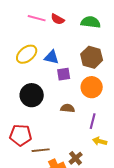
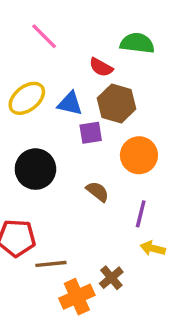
pink line: (37, 18) -> (44, 36), turned 30
red semicircle: (58, 19) -> (101, 67), moved
brown hexagon: (92, 57) -> (117, 104), moved
brown semicircle: (68, 108) -> (98, 191), turned 32

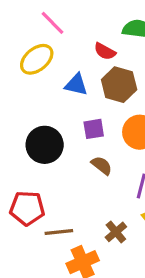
yellow ellipse: (27, 98) -> (37, 59), moved
purple square: (91, 133) -> (94, 129), moved
brown cross: (111, 278) -> (116, 232), moved

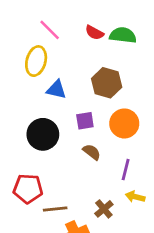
red semicircle: (105, 51) -> (94, 33), moved
yellow ellipse: (37, 59) -> (36, 61), turned -36
blue triangle: (76, 85) -> (56, 90), moved

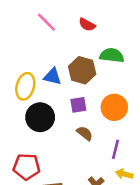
green semicircle: (123, 35) -> (112, 55), moved
yellow ellipse: (36, 61) -> (25, 86), moved
brown hexagon: (107, 83) -> (82, 70), moved

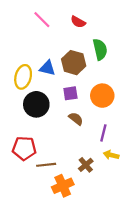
green semicircle: (112, 55) -> (100, 49), turned 70

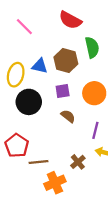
pink line: (42, 20) -> (24, 27), moved
red semicircle: (78, 22) -> (70, 20), size x1.5
red pentagon: (24, 148) -> (17, 146), turned 30

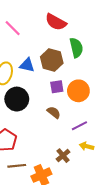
purple square: (63, 91) -> (57, 87), moved
purple line: (95, 130) -> (79, 126), turned 49
brown line: (39, 162) -> (17, 166), moved

